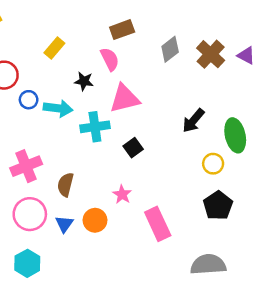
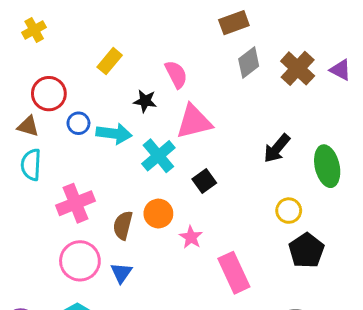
brown rectangle: (122, 30) -> (234, 23), moved
cyan cross: (95, 127) -> (158, 156), turned -32
yellow circle: (213, 164) -> (289, 211), moved
orange circle: (95, 220) -> (158, 214), moved

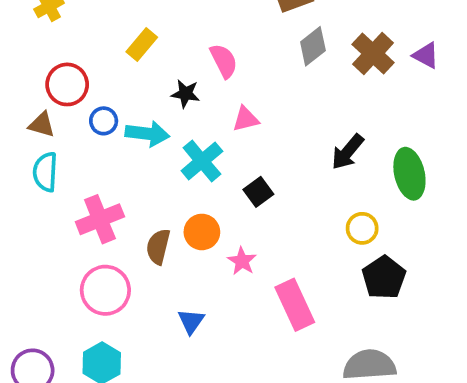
pink triangle: (194, 122) -> (246, 119), size x0.6
blue triangle: (121, 273) -> (191, 321), moved

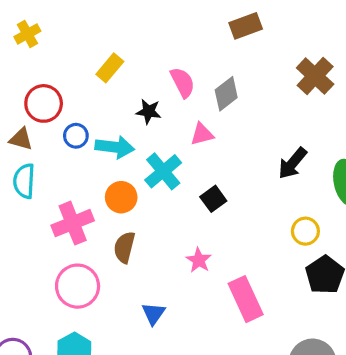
gray diamond: (313, 46) -> (226, 94), moved
orange circle: (202, 232) -> (121, 197), moved

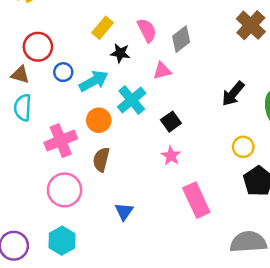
yellow rectangle: (110, 68) -> (103, 28), moved
cyan arrow: (115, 147) -> (94, 81), turned -36
pink star: (199, 260) -> (171, 156), moved

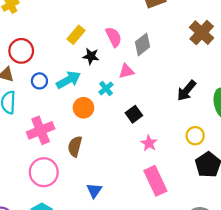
blue circle: (63, 72) -> (39, 81), moved
cyan cross: (132, 100) -> (106, 88), moved, size x0.6
orange circle: (99, 120) -> (83, 108), moved
pink star: (171, 156) -> (149, 143), moved

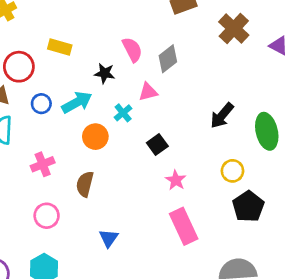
brown cross: (202, 33) -> (234, 28), moved
yellow rectangle: (76, 35) -> (60, 47), moved, turned 66
pink cross: (41, 130) -> (43, 164), size x0.7
pink circle: (44, 172) -> (47, 216), size x0.7

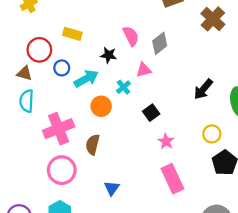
blue circle: (41, 104) -> (62, 68), moved
pink cross: (43, 164) -> (59, 129), size x1.6
pink circle: (47, 216) -> (62, 170), size x1.4

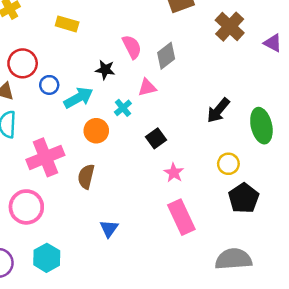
yellow rectangle: (72, 34) -> (67, 24), moved
pink circle: (62, 170) -> (26, 207), moved

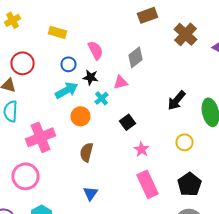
pink semicircle: (132, 47) -> (96, 50), moved
black star: (105, 70) -> (90, 77), moved
blue circle: (49, 85) -> (68, 64), moved
brown semicircle: (86, 176) -> (86, 152), moved
black pentagon: (244, 198) -> (190, 184), moved

